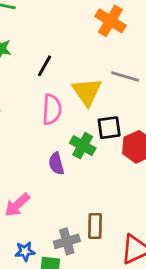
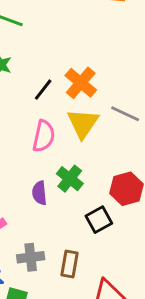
orange cross: (110, 21) -> (81, 83), moved
black square: (109, 128) -> (99, 220), moved, turned -30
gray cross: (67, 241) -> (31, 257), moved

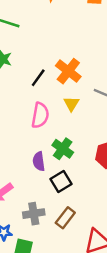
yellow triangle: (83, 123) -> (71, 104), size x0.6
black square: (99, 220) -> (61, 181), moved
brown rectangle: (69, 264) -> (65, 218), turned 30

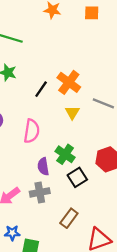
pink semicircle: (40, 115) -> (32, 131), moved
black square: (61, 181) -> (77, 177), moved
gray cross: (34, 214) -> (40, 192), moved

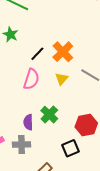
pink semicircle: (32, 131) -> (31, 79), moved
black square: (77, 177) -> (70, 148), moved

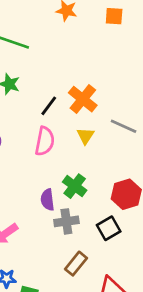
gray cross: (22, 144) -> (66, 221), moved

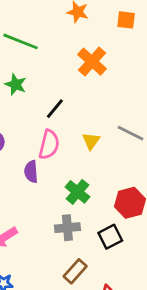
orange cross: (83, 99) -> (92, 62), moved
purple semicircle: (47, 200) -> (31, 172), moved

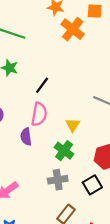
orange cross: (92, 62) -> (73, 29), moved
yellow triangle: (91, 141) -> (73, 125), moved

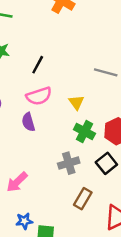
pink semicircle: (39, 114) -> (39, 96), turned 70
green cross: (64, 151) -> (84, 132), moved

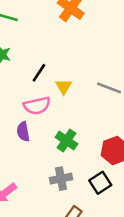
yellow triangle: (76, 102) -> (64, 87), moved
green cross: (84, 132) -> (67, 141), moved

